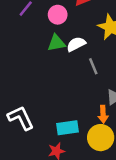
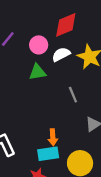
white semicircle: (76, 44) -> (61, 54), moved
orange arrow: (103, 114) -> (53, 137), moved

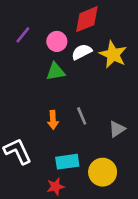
gray line: (73, 95) -> (82, 116), moved
orange arrow: (53, 137) -> (53, 120), moved

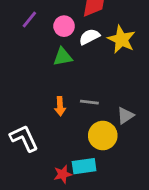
gray line: (82, 116) -> (89, 102), turned -60
cyan rectangle: (67, 162) -> (84, 166), moved
yellow circle: (103, 172) -> (103, 136), moved

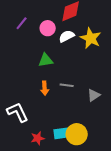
green triangle: (63, 57) -> (46, 60), moved
yellow circle: (103, 136) -> (77, 134), moved
red star: (63, 174) -> (38, 138), moved

